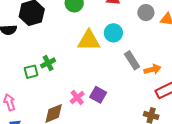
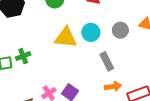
gray circle: (146, 13) -> (120, 30), moved
orange arrow: (152, 69) -> (113, 86), moved

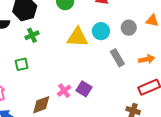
green cross: (23, 56) -> (32, 35), moved
orange arrow: (113, 86) -> (147, 59), moved

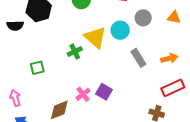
gray circle: (129, 28) -> (143, 18), moved
green cross: (32, 35) -> (75, 52), moved
yellow triangle: (77, 37) -> (95, 37), turned 40

